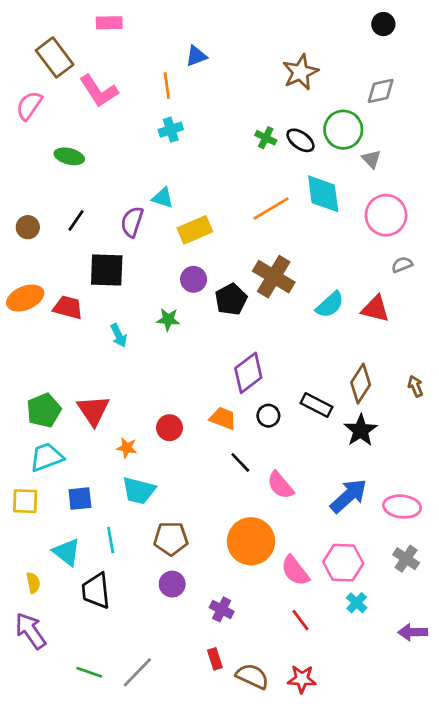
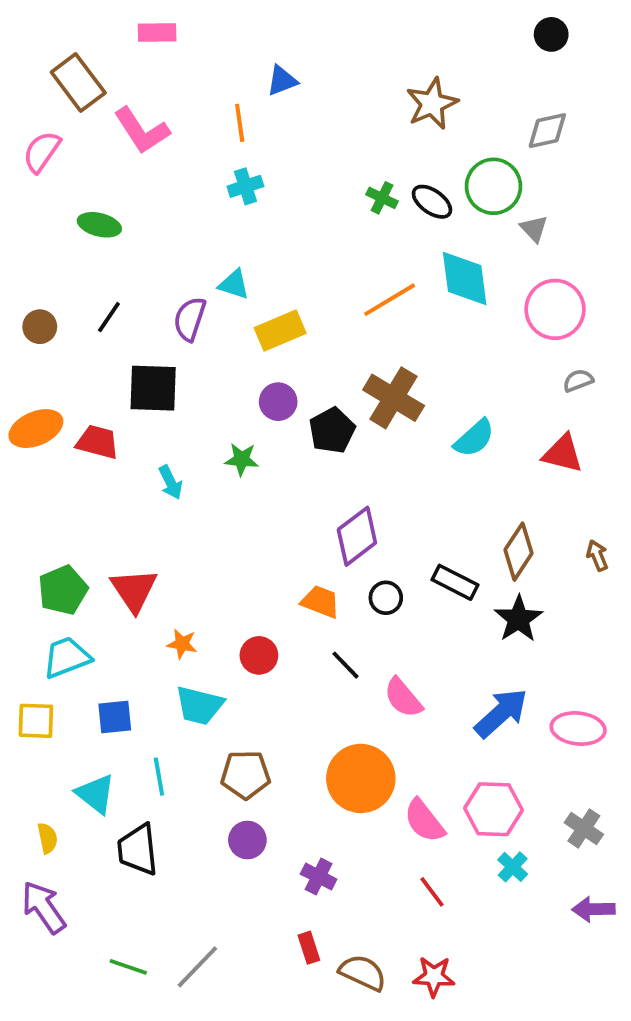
red triangle: (375, 309) -> (563, 454), moved
red circle: (169, 428) -> (259, 655), moved
gray cross: (406, 559) -> (584, 828), moved

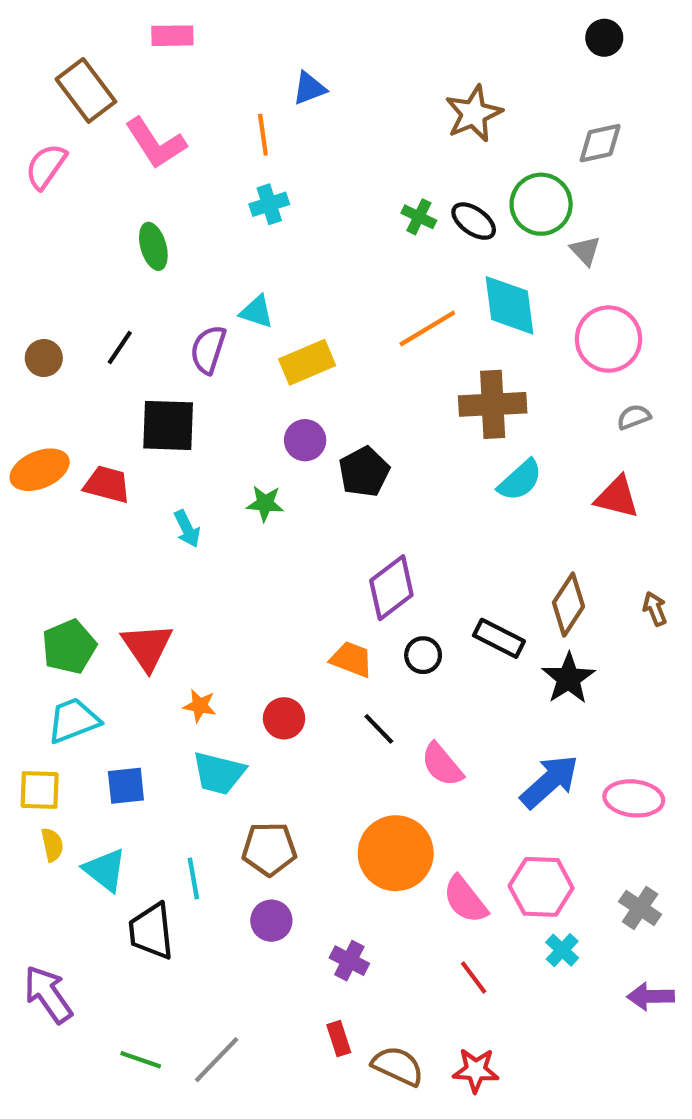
green ellipse: (99, 225) -> (153, 246), moved, turned 60
brown cross: (394, 398) -> (493, 404), moved, turned -34
cyan line: (159, 777) -> (193, 878), moved
yellow semicircle: (47, 838) -> (52, 845), moved

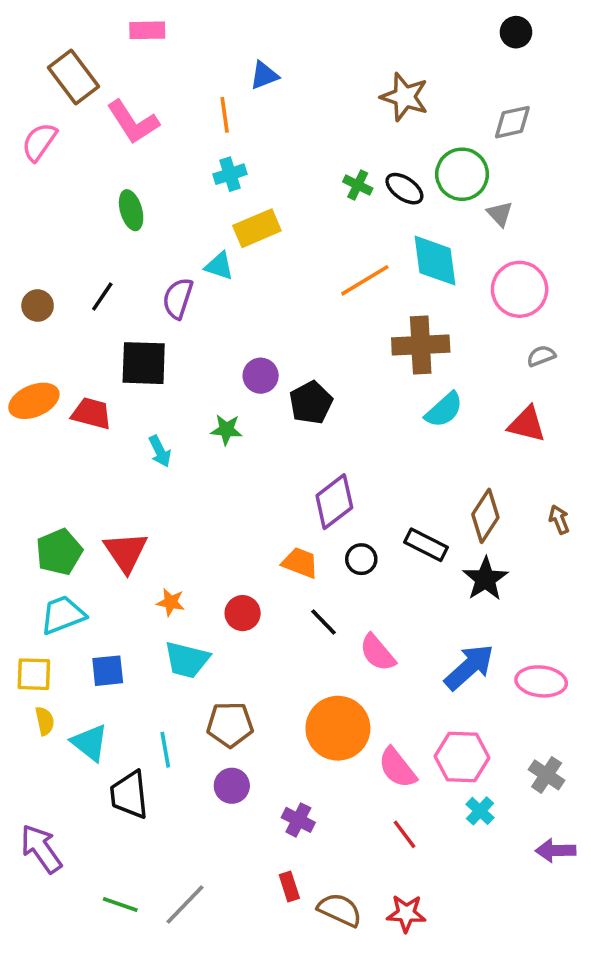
brown star: (474, 114) -> (404, 97), turned -30
yellow rectangle: (307, 362) -> (257, 228), moved

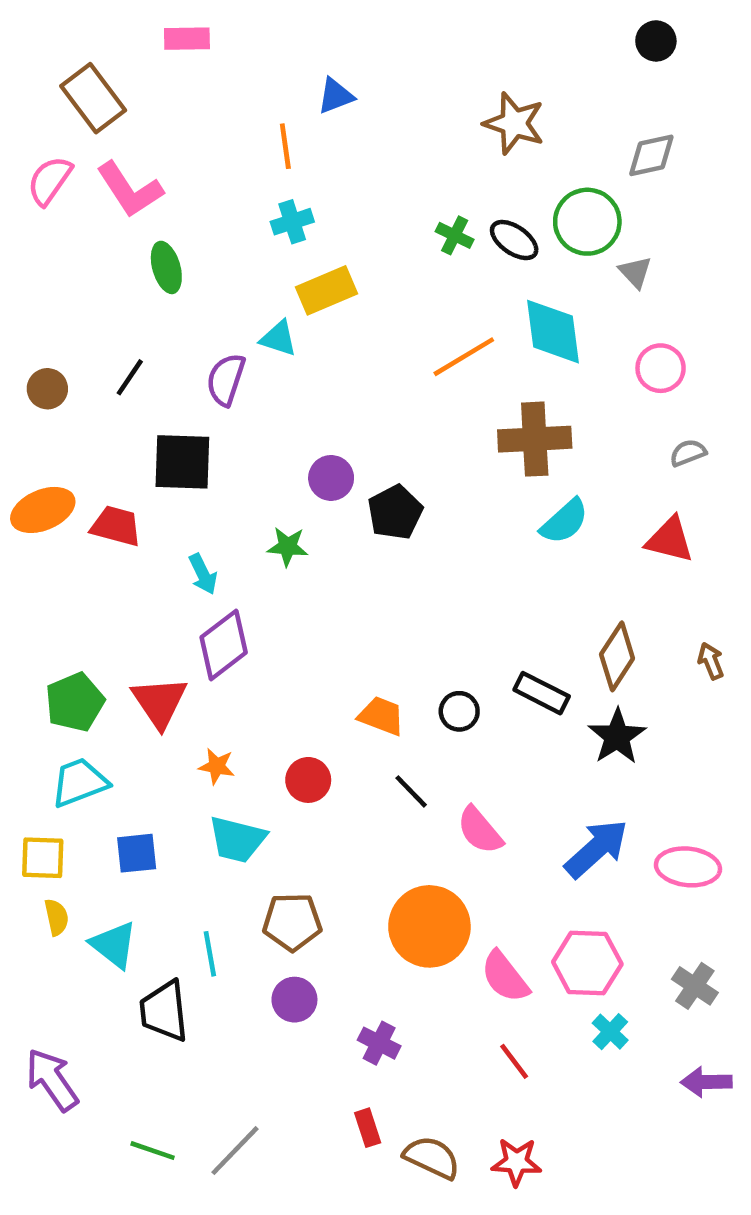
pink L-shape: (133, 122) -> (130, 190), moved
pink circle: (520, 289) -> (661, 368), size x0.7
purple diamond: (334, 502) -> (224, 645), moved

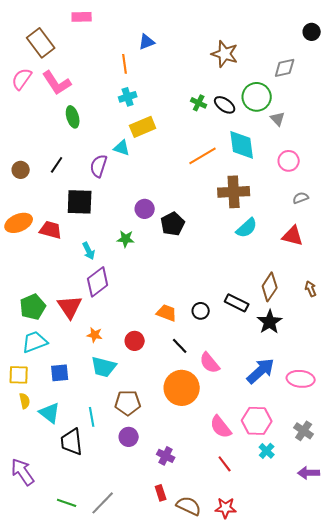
black circle: (656, 41) -> (312, 32), moved
orange circle: (429, 926) -> (182, 388), moved

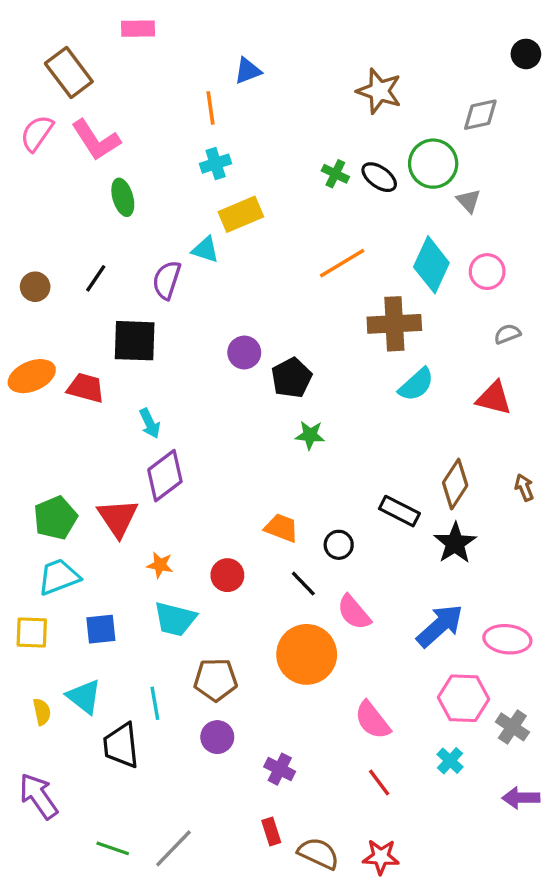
cyan diamond: (242, 145) -> (431, 265), moved, turned 32
green star: (126, 239) -> (310, 435), moved
black circle: (201, 311) -> (339, 545), moved
yellow semicircle: (25, 401) -> (42, 712), moved
pink hexagon: (257, 421) -> (464, 698), moved

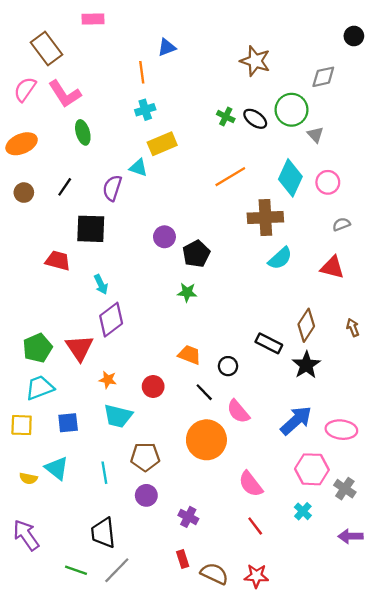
orange ellipse: (32, 376) -> (22, 144), moved
green star: (310, 435) -> (187, 292), moved
yellow semicircle: (42, 712) -> (28, 478), turned 114
black trapezoid: (121, 745) -> (103, 533), moved

